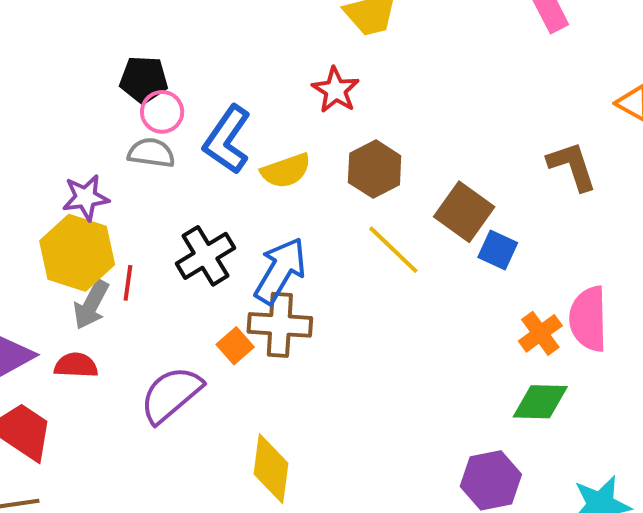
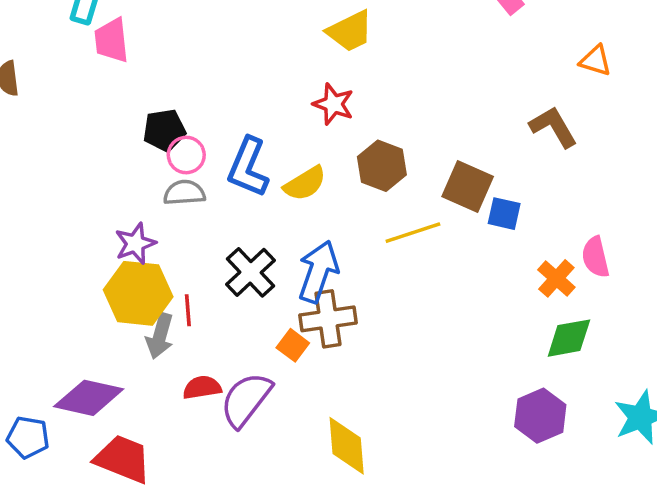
yellow line: (393, 250) -> (413, 233), turned -50
pink semicircle: (588, 319) -> (596, 257), size x0.7
red semicircle: (76, 365) -> (202, 387), moved

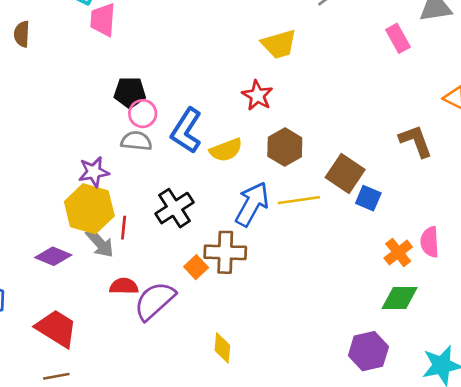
blue arrow: (318, 272) -> (252, 204), moved
gray arrow: (160, 336) -> (100, 243), turned -68
purple diamond: (89, 398) -> (53, 256), moved, size x0.7
yellow diamond: (347, 446) -> (222, 348), size x0.7

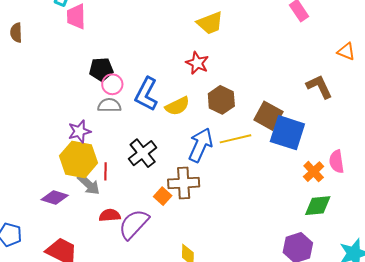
blue square: (368, 198) -> (287, 133), size x1.8

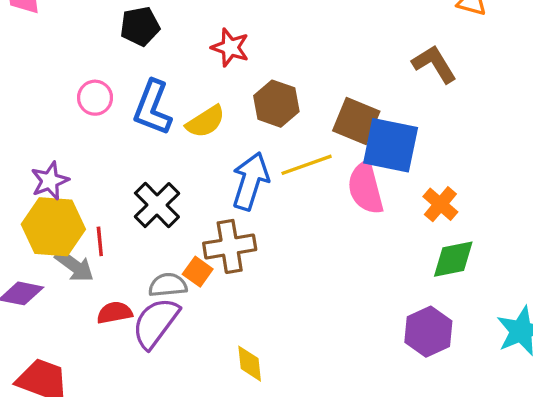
black pentagon: (101, 69) -> (140, 26), moved
gray semicircle: (109, 105) -> (168, 285), moved
pink semicircle: (337, 162) -> (366, 188), moved, size x1.4

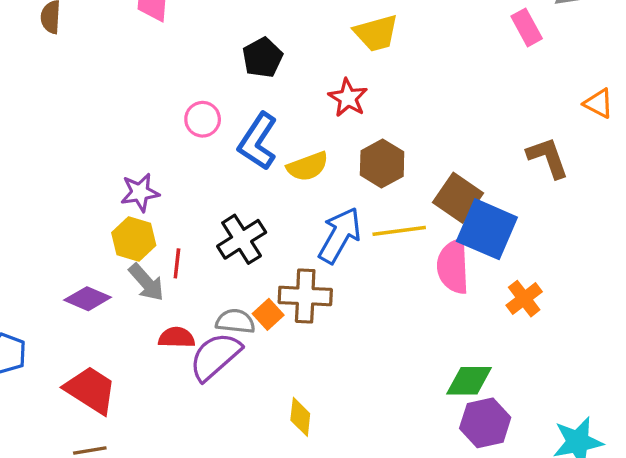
black pentagon: (140, 26) -> (262, 58), turned -30
yellow hexagon: (53, 227) -> (134, 239), size x0.7
green diamond: (453, 259) -> (469, 381), moved

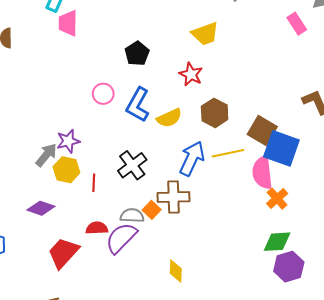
gray arrow: (146, 282) -> (46, 155), moved, turned -95
orange cross: (524, 299) -> (277, 199), moved
red trapezoid: (91, 390) -> (63, 253), moved, turned -76

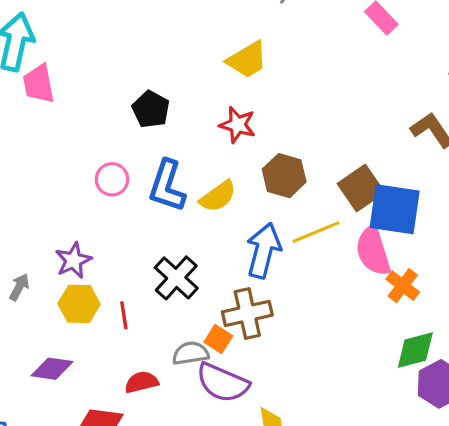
brown square: (262, 130) -> (361, 188), turned 36
gray arrow: (46, 155) -> (19, 287), moved, size x0.7
purple semicircle: (121, 238) -> (223, 383), moved, turned -100

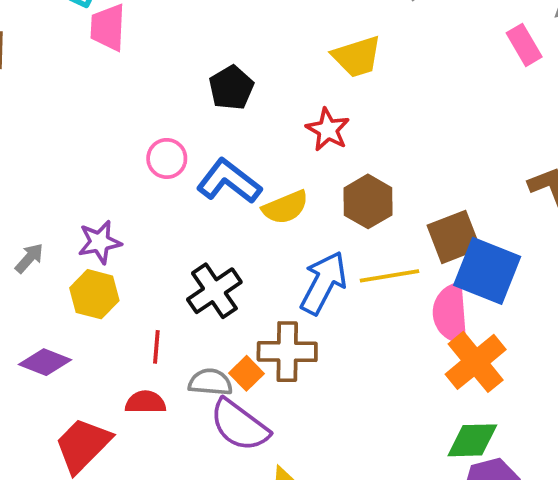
blue L-shape: (167, 186) -> (229, 181), turned 96
orange cross: (403, 286) -> (476, 362), size x1.5
red line: (124, 315) -> (156, 347), moved

